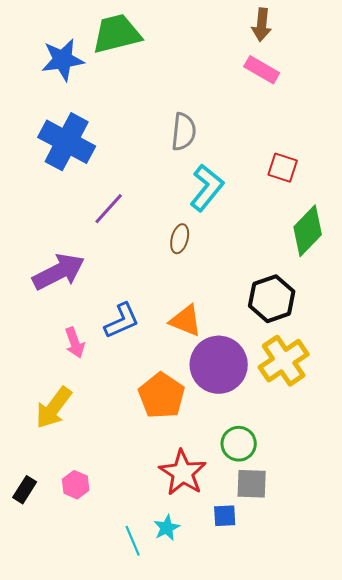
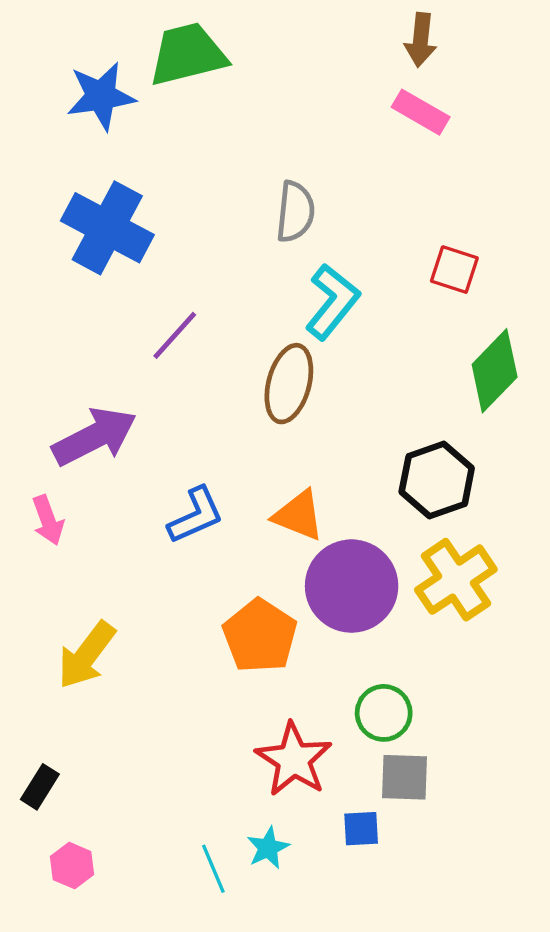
brown ellipse: (180, 239) -> (289, 384), size x1.6
pink arrow: (75, 343) -> (48, 520), moved
pink hexagon: (76, 485) -> (72, 866), moved

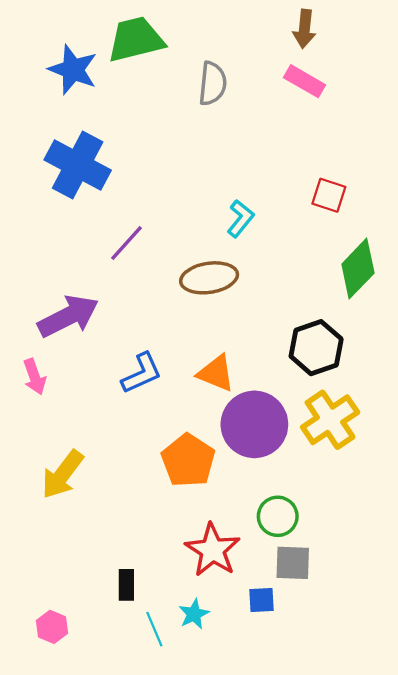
blue star: (101, 96) -> (73, 70), turned 30
gray semicircle: (295, 212) -> (213, 84), moved
cyan L-shape: (332, 302) -> (240, 219), size x0.7
brown ellipse: (289, 384) -> (209, 278), turned 66
black rectangle: (40, 787) -> (126, 585), moved, turned -32

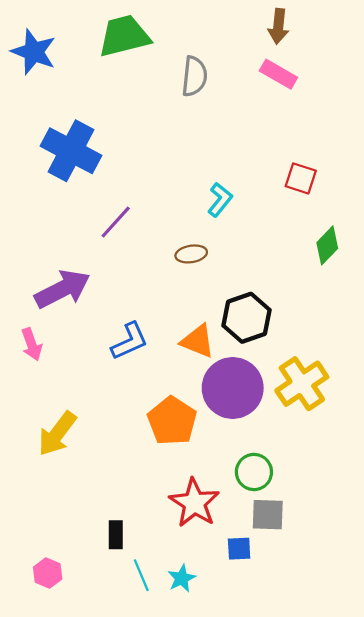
blue star: (73, 70) -> (34, 52), moved
green diamond: (358, 269) -> (327, 245), size x0.7
brown ellipse: (209, 278) -> (191, 254), size x0.6
black hexagon: (316, 348) -> (247, 318), moved
cyan star: (194, 614) -> (182, 578), moved

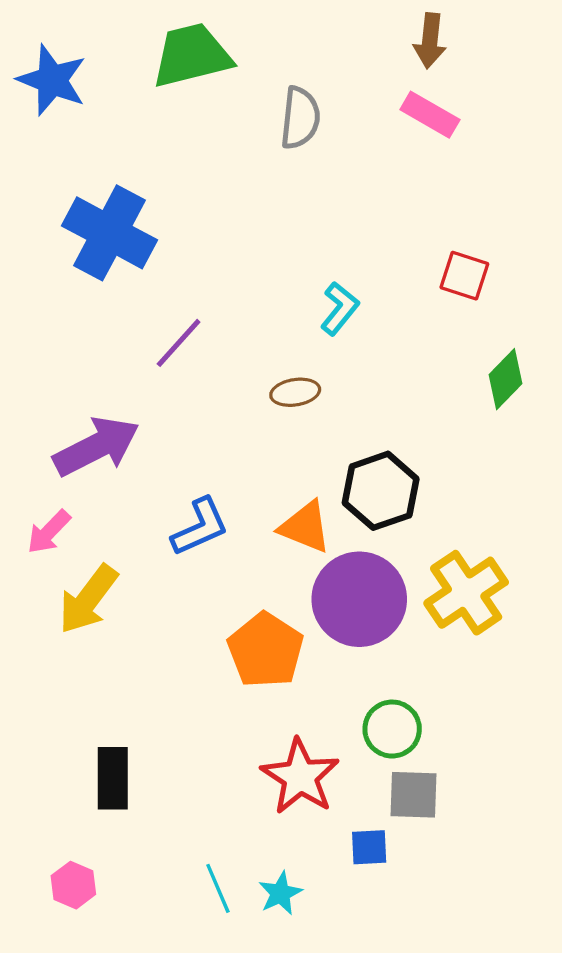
pink arrow: (32, 344) -> (49, 532), turned 64
yellow arrow: (57, 434) -> (88, 599), moved
black rectangle: (116, 535) -> (113, 778), moved, size x1.4

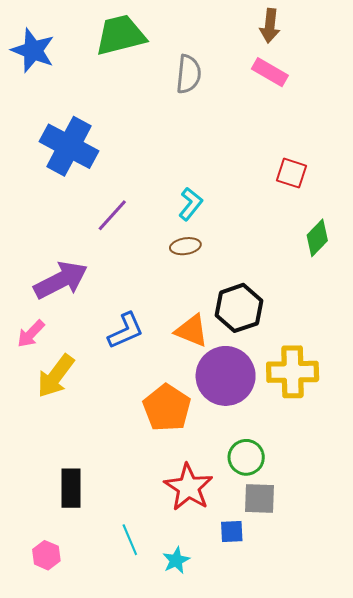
cyan L-shape: (340, 308) -> (191, 204), moved
yellow cross: (466, 593) -> (293, 372), turned 33
cyan line: (218, 888) -> (130, 540), moved

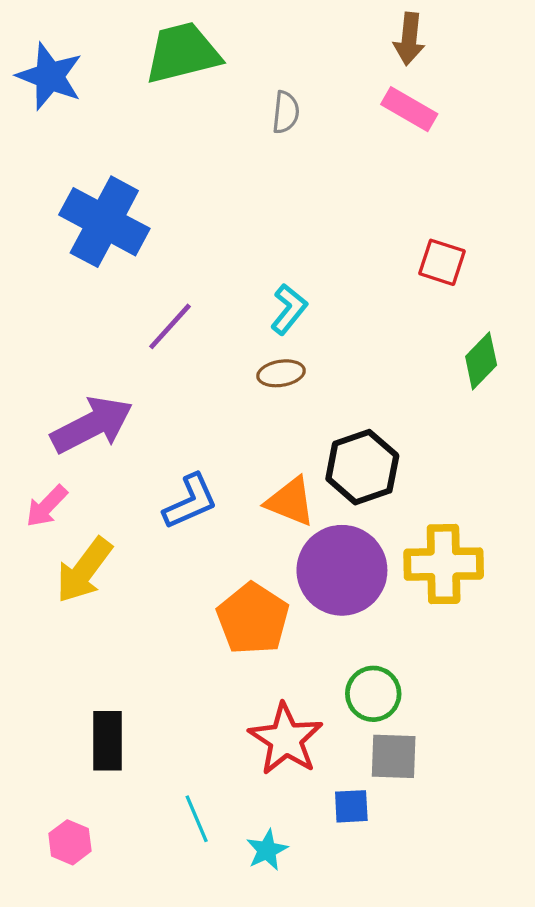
gray semicircle: (188, 74) -> (286, 112), size x0.7

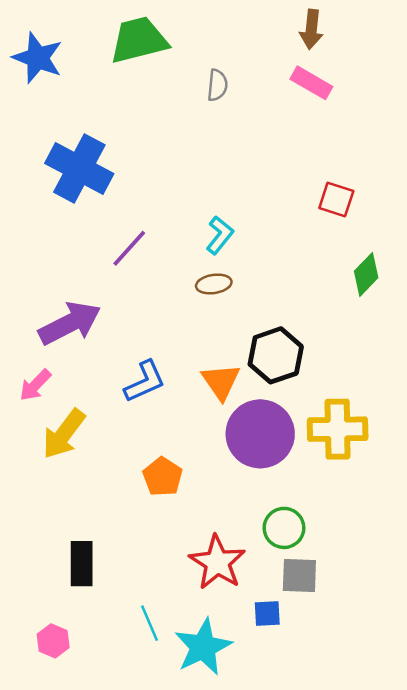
orange triangle: (290, 502) -> (221, 382), turned 33
orange pentagon: (253, 619) -> (163, 477), moved, size x0.7
cyan star: (267, 850) -> (203, 647), size x1.8

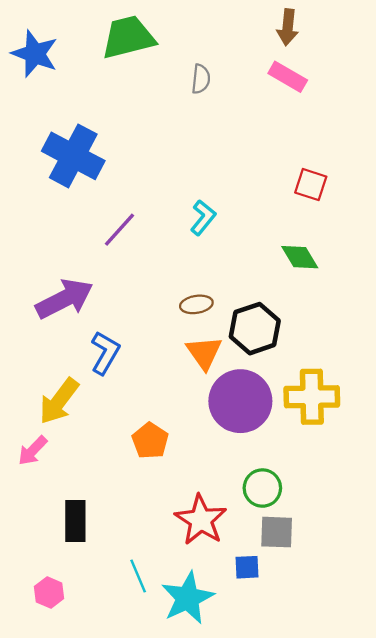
green diamond: (366, 274) -> (300, 257), moved, turned -75
brown ellipse: (214, 284) -> (196, 304), moved
blue L-shape: (145, 382) -> (105, 353), moved, turned -36
pink arrow: (35, 385) -> (33, 451), moved

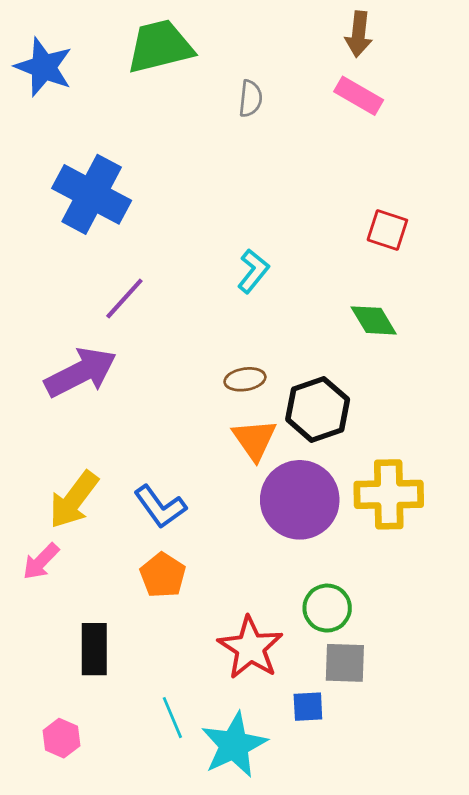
purple line: (119, 230) -> (124, 298), moved
blue L-shape: (105, 353) -> (160, 507), moved, turned 114
orange pentagon: (150, 441) -> (163, 575), moved

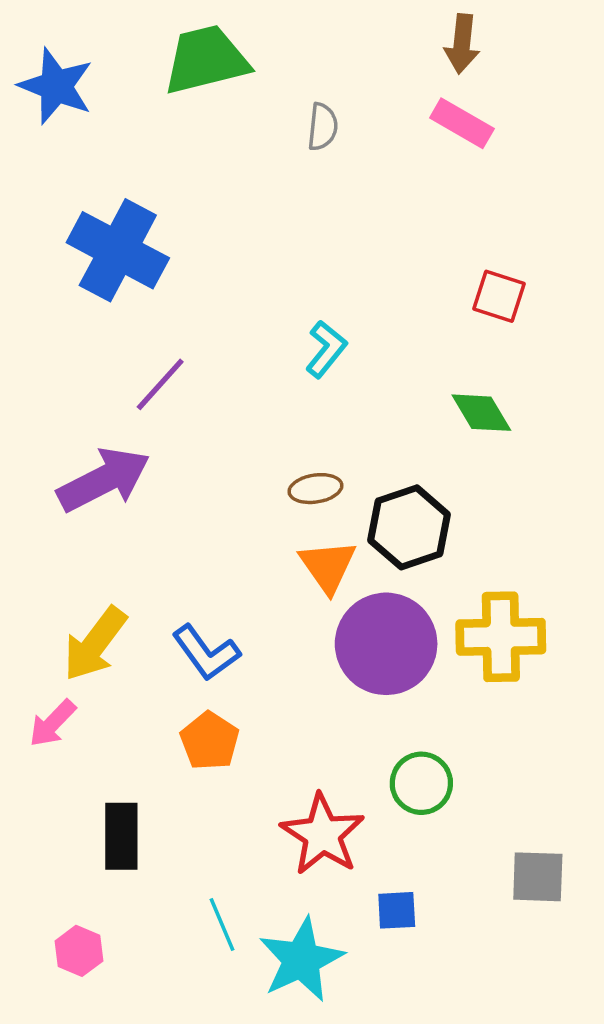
gray square: (345, 663) -> (538, 877), moved

